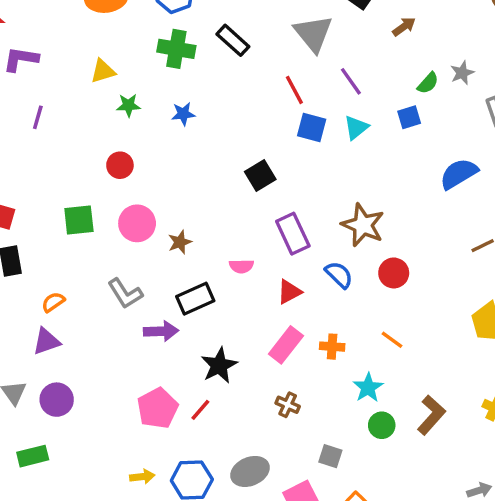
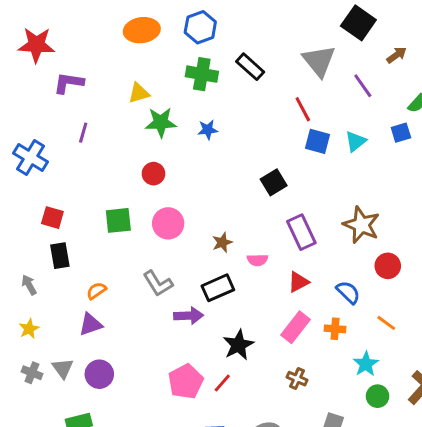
purple line: (351, 81) -> (363, 86), moved
green star: (128, 105) -> (161, 122), size x1.5
brown star: (180, 242) -> (222, 242), moved
blue semicircle: (339, 275) -> (348, 292), moved

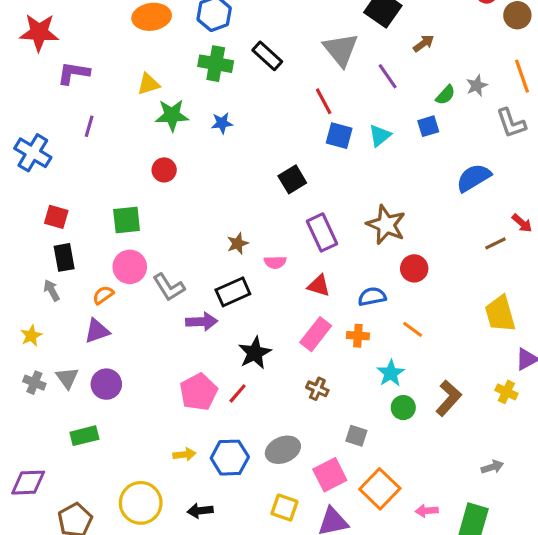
pink circle: (168, 223) -> (130, 267), moved
red triangle: (298, 282) -> (319, 286), turned 45
gray arrow: (29, 285) -> (52, 290), moved
blue semicircle: (348, 292) -> (372, 297), turned -55

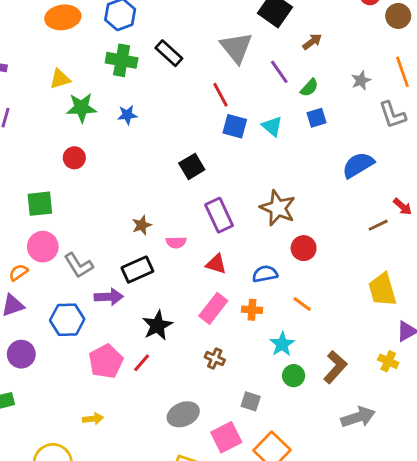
green semicircle: (445, 95) -> (309, 88), moved
cyan triangle: (380, 136) -> (272, 126), turned -40
blue hexagon: (230, 458) -> (67, 320), moved
gray arrow: (492, 467) -> (358, 417), moved, size x1.6

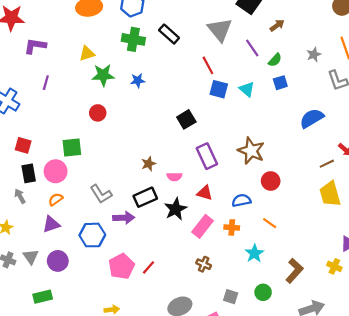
pink circle: (43, 247) -> (56, 171), moved
yellow trapezoid: (382, 290) -> (330, 194), moved
black star: (157, 325) -> (176, 209), moved
green circle: (294, 376) -> (263, 292), moved

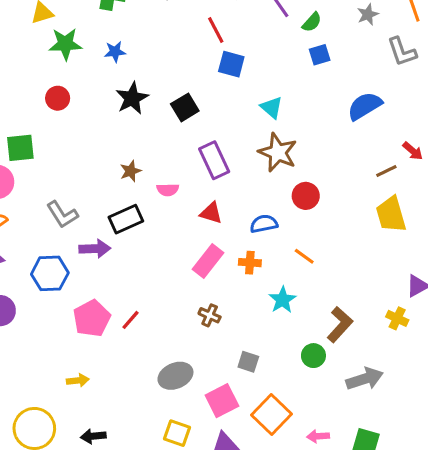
cyan triangle: (247, 89) -> (272, 107), moved
black star: (176, 209) -> (132, 98), moved
green circle: (263, 292) -> (313, 356), moved

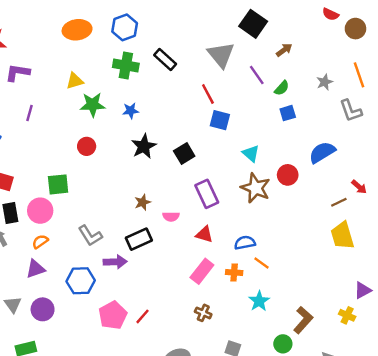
red circle: (306, 196) -> (288, 175), moved
orange line: (304, 256) -> (261, 263), moved

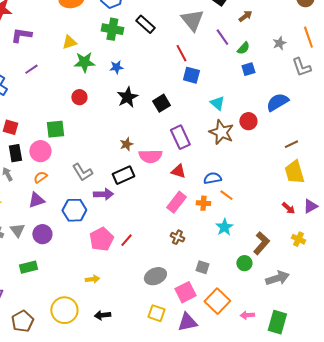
purple line: (29, 113) -> (31, 69), turned 40
red arrow: (359, 187) -> (288, 208), moved
pink semicircle: (171, 217) -> (150, 156), size x1.6
purple triangle: (363, 290) -> (310, 206), moved

